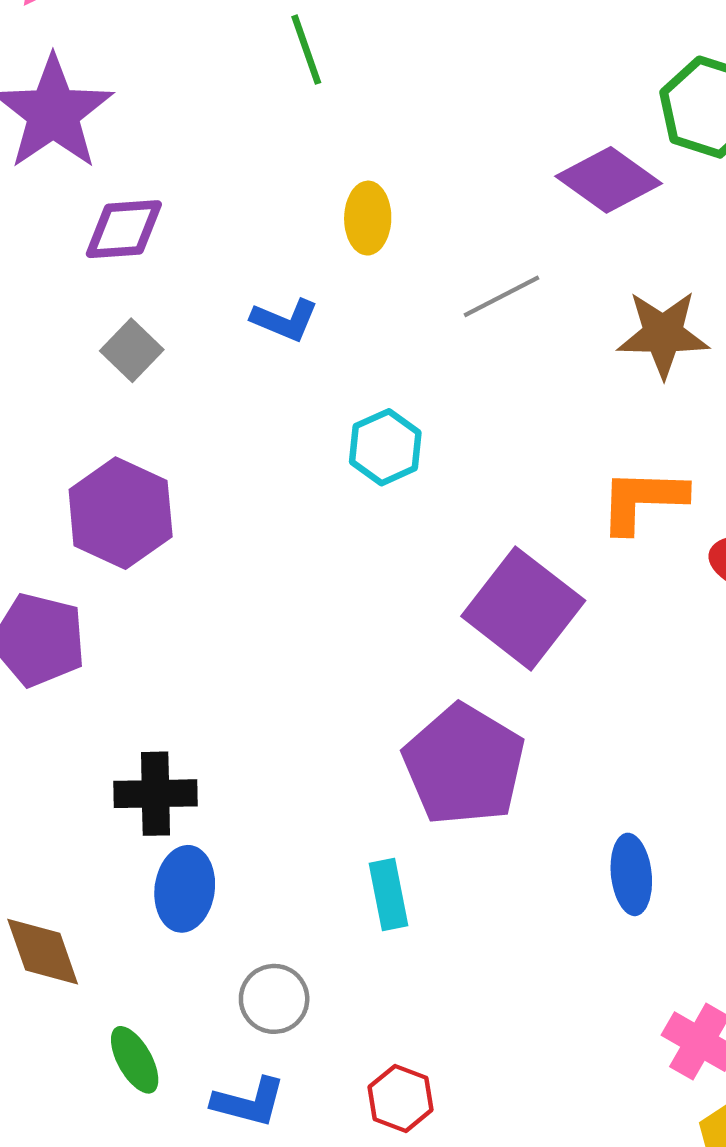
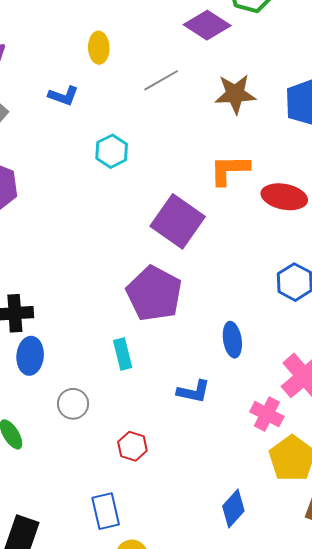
blue L-shape: (249, 1102) -> (194, 391), moved

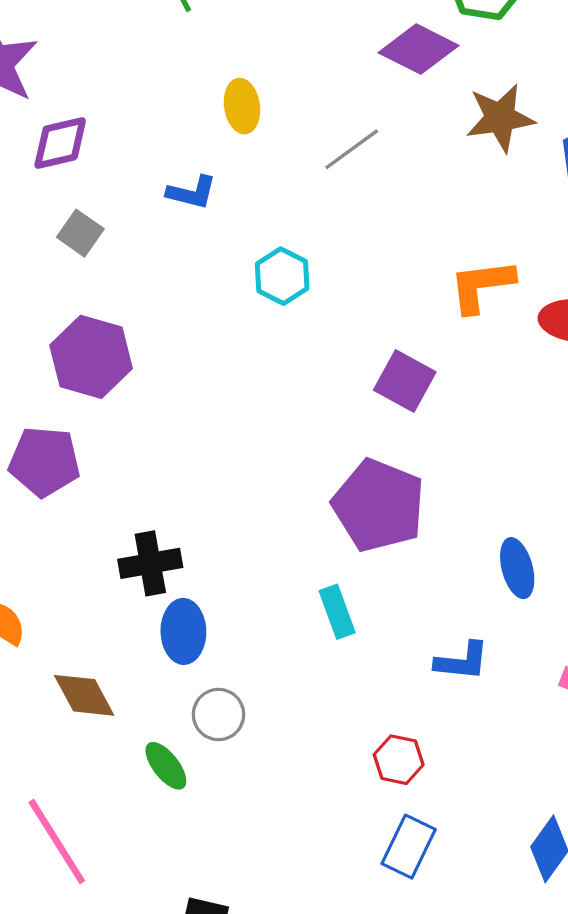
brown star: (235, 94) -> (500, 118), moved
purple square: (178, 221) -> (405, 381), size x0.7
gray circle: (73, 404) -> (219, 715), moved
red hexagon: (132, 446) -> (399, 760), moved
blue rectangle: (106, 511) -> (409, 847), moved, turned 45

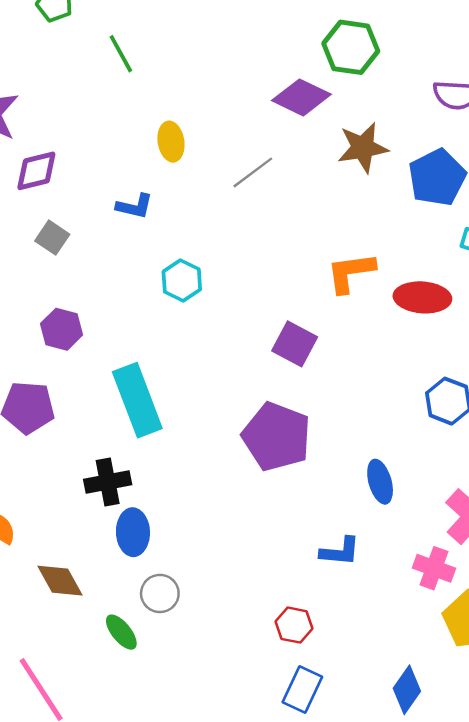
cyan hexagon: (282, 276) -> (182, 281), moved
purple hexagon: (91, 357) -> (62, 329), size x0.7
cyan rectangle: (337, 612) -> (137, 400), moved, size x1.8

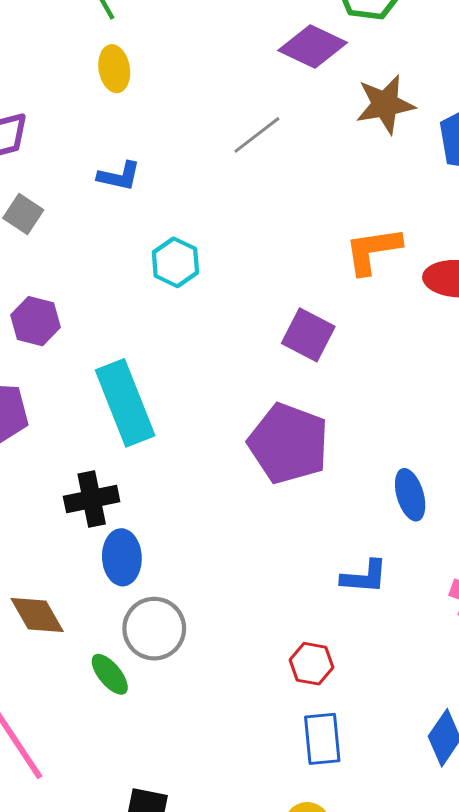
yellow ellipse: (171, 142) -> (114, 69), moved
gray circle: (160, 593) -> (154, 629), size x1.4
blue rectangle: (302, 689) -> (322, 739), turned -30

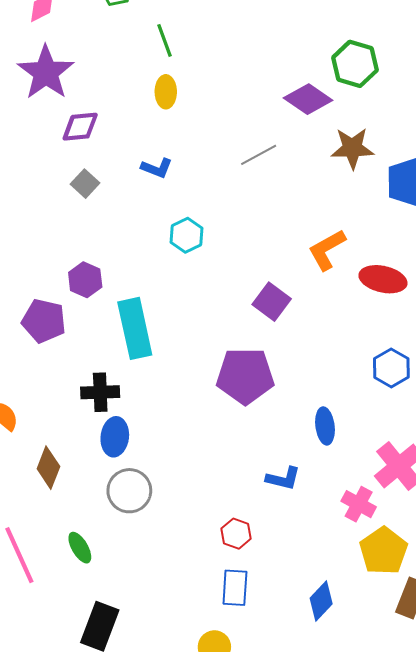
orange L-shape: (373, 250) -> (327, 250), turned -30
purple hexagon: (35, 321) -> (85, 280), moved
purple pentagon: (288, 444) -> (245, 376), turned -30
brown diamond: (37, 615) -> (48, 468), turned 42
green ellipse: (110, 674) -> (80, 548), moved

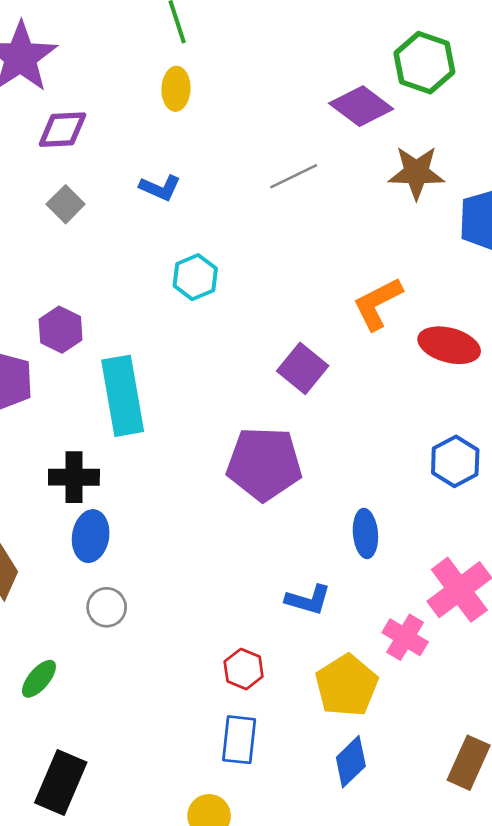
gray circle: (129, 491) -> (107, 607), size x0.7
green ellipse: (80, 548) -> (39, 679), turned 68
yellow pentagon: (383, 551) -> (347, 686), moved

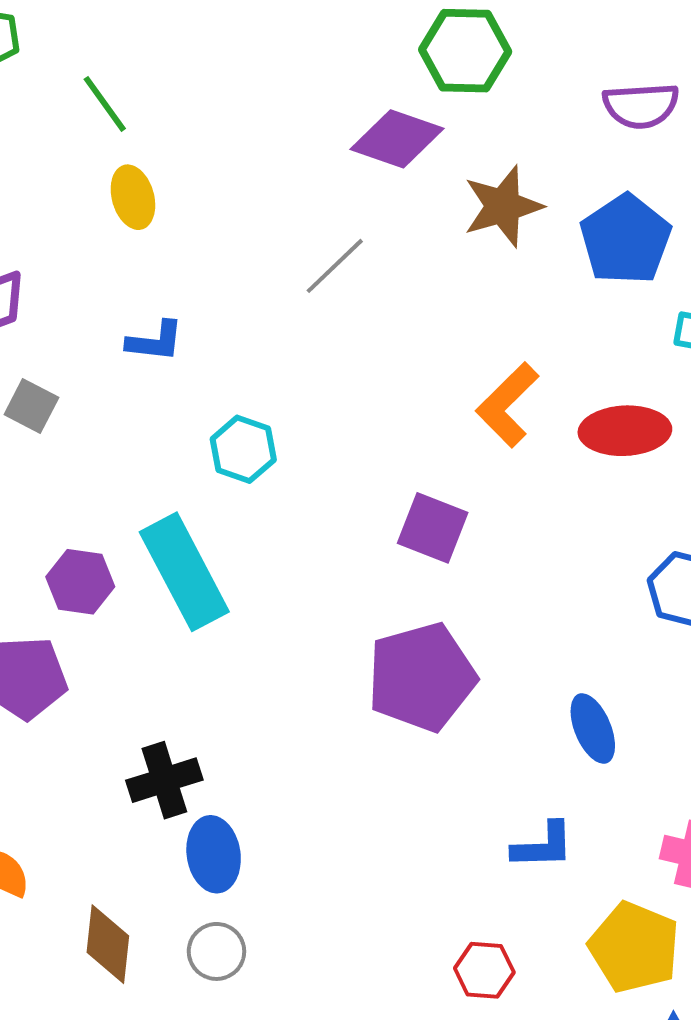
cyan rectangle: (123, 396) -> (184, 572), moved
gray circle: (107, 607) -> (216, 951), moved

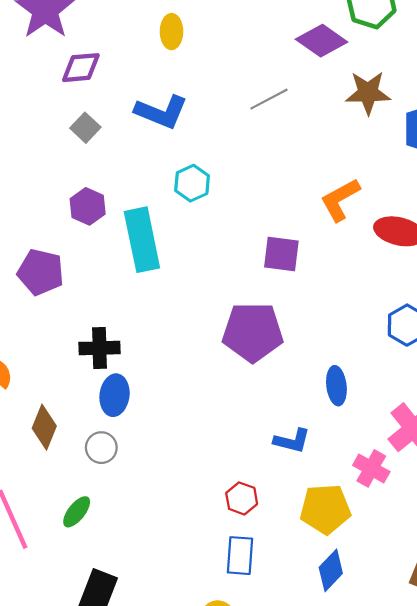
blue L-shape: (155, 341) -> (161, 112), size x1.6
purple square: (433, 528) -> (281, 254), turned -30
purple hexagon: (80, 582) -> (88, 206), moved
yellow pentagon: (634, 947) -> (325, 509), turned 30

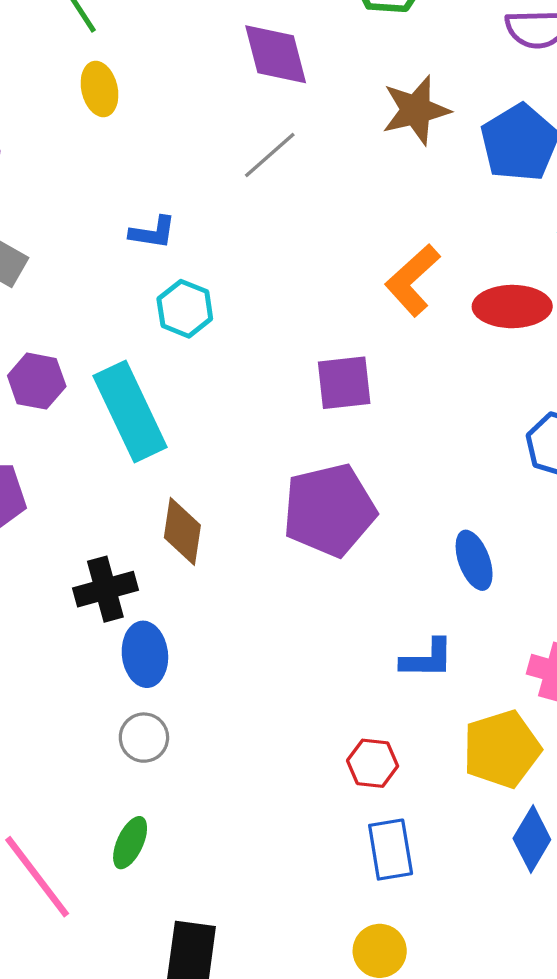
purple diamond: (322, 41) -> (276, 54), moved, turned 54
blue L-shape: (161, 112) -> (153, 232), moved, size x0.6
brown diamond: (44, 427) -> (182, 531), moved

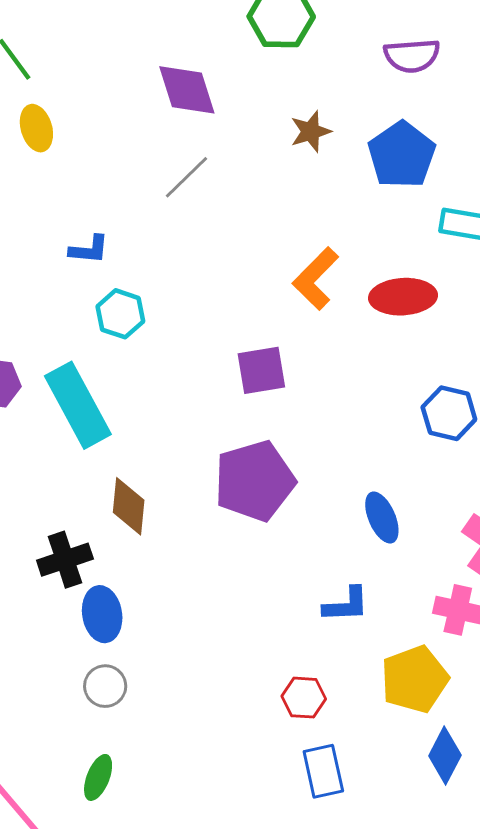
brown star: (416, 110) -> (311, 132), size x0.7

